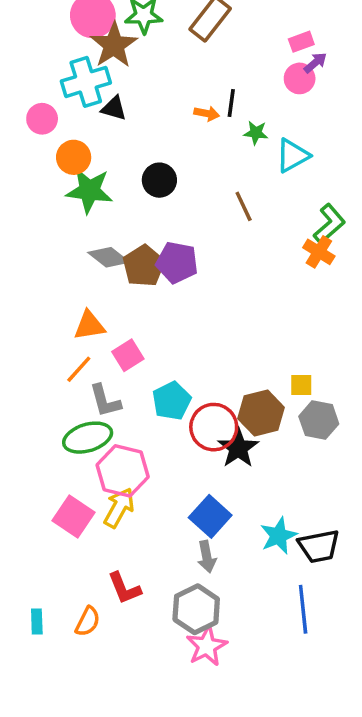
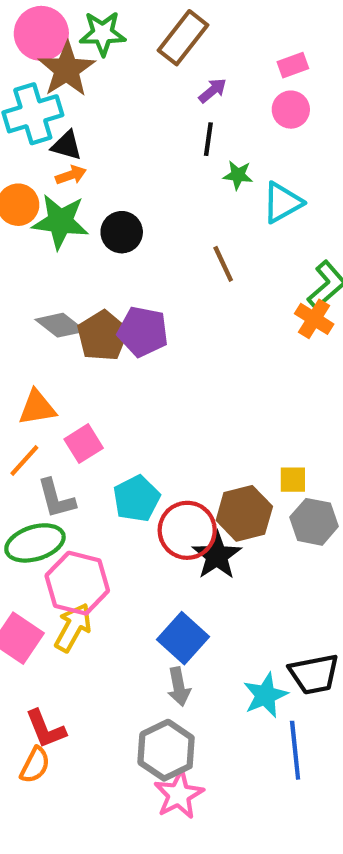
purple arrow: (315, 63) -> (213, 91), moved
orange arrow: (207, 113) -> (71, 175), moved, turned -30
green star: (89, 191) -> (60, 222), moved
cyan star: (279, 536) -> (265, 695), moved
red L-shape: (124, 588) -> (46, 729), moved

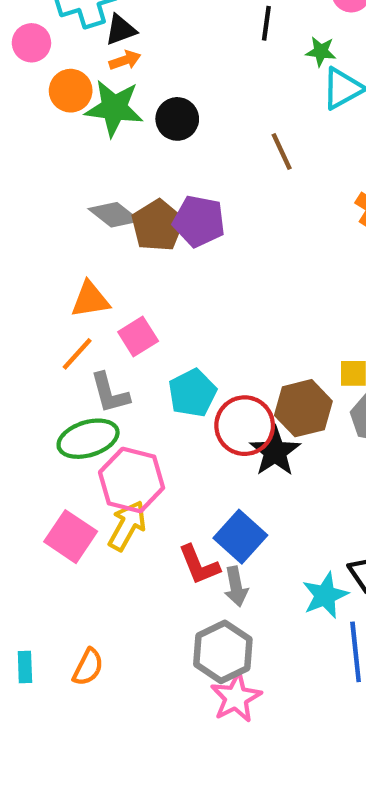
black triangle: (67, 145) -> (121, 30), turned -36
green star: (238, 175) -> (321, 52), moved
red L-shape: (46, 729) -> (199, 565), moved

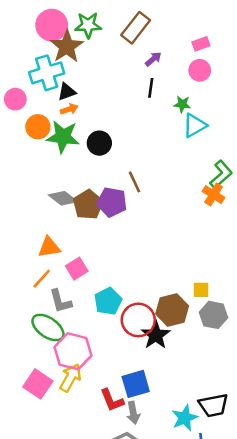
brown line: (282, 152) -> (134, 182), moved
green ellipse: (88, 439) -> (48, 327), turned 52
blue square: (240, 537) -> (136, 384), turned 32

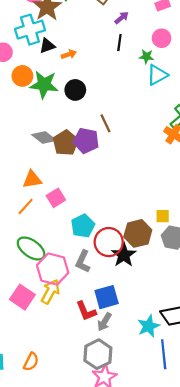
pink circle: (200, 70) -> (162, 38), moved
orange arrow: (69, 109) -> (69, 54), moved
gray L-shape: (60, 301) -> (83, 261), moved, turned 40
gray arrow: (133, 413) -> (104, 322), turned 42

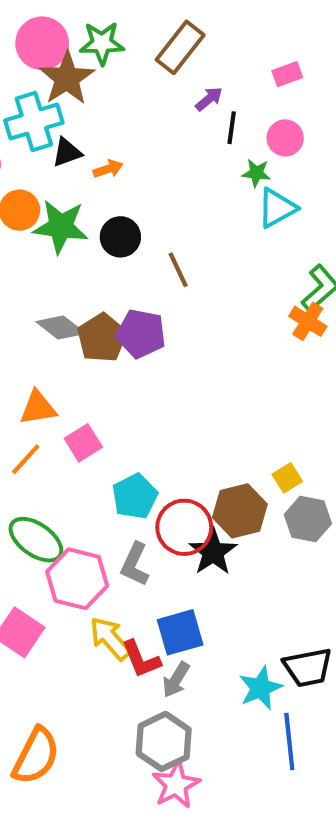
black line: (119, 43) -> (232, 128), moved
brown line: (105, 123) -> (178, 270), moved
yellow square: (163, 216) -> (287, 478), turned -32
yellow arrow: (50, 292) -> (110, 638), moved, turned -70
orange semicircle: (31, 362) -> (36, 756), size x1.6

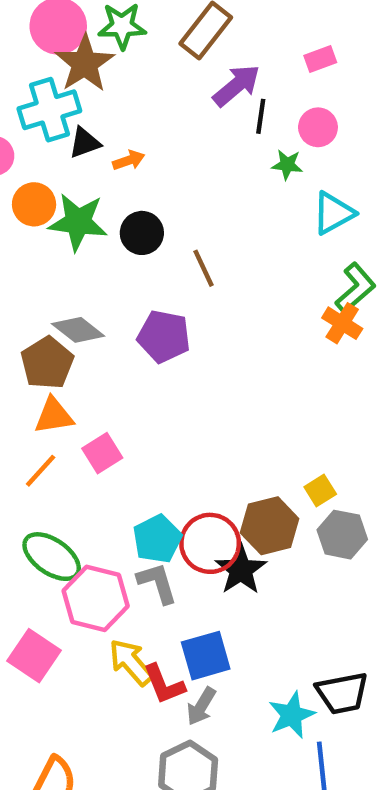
purple arrow: (209, 99) -> (237, 85), size x1.6
cyan triangle: (277, 208) -> (333, 213), moved
brown pentagon: (102, 338) -> (47, 363), moved
cyan pentagon: (135, 496) -> (157, 539), moved
gray L-shape: (135, 564) -> (157, 583), turned 138

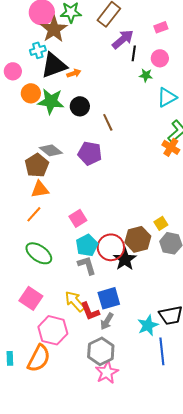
cyan cross: (49, 110) -> (38, 50), size x0.6
black triangle: (85, 143) -> (54, 65), size x1.8
pink square: (102, 453) -> (78, 218), moved
pink hexagon: (96, 598) -> (53, 330), moved

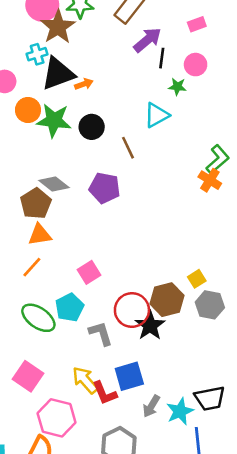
cyan triangle: (167, 97) -> (157, 115), moved
cyan pentagon: (87, 245) -> (70, 307), moved
gray arrow: (107, 321) -> (151, 406), moved

